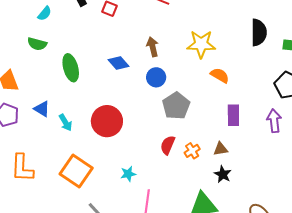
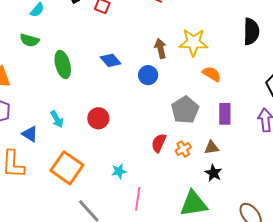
brown arrow: (153, 47) -> (160, 48), moved
gray pentagon: (176, 106) -> (185, 110), moved
blue triangle: (42, 109) -> (30, 134), moved
red circle: (107, 121) -> (98, 118), size x0.7

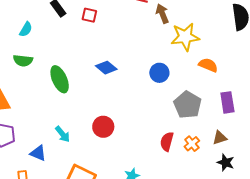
brown arrow: (160, 48) -> (162, 14), moved
blue circle: (148, 75) -> (159, 73), moved

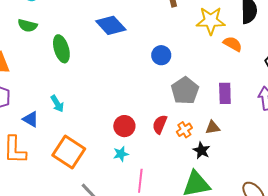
yellow star: (185, 37) -> (211, 21), moved
orange semicircle: (208, 65) -> (233, 44), moved
blue diamond: (106, 68) -> (111, 25), moved, size x1.4
red circle: (103, 127) -> (124, 126), moved
black star: (226, 163) -> (201, 150), moved

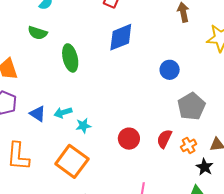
blue diamond: (111, 25) -> (121, 37), turned -72
cyan arrow: (57, 104) -> (63, 113), turned 102
blue triangle: (31, 119) -> (38, 114), moved
cyan star: (121, 154) -> (83, 126), moved

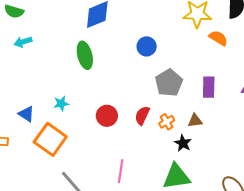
green ellipse: (70, 58) -> (85, 55), moved
cyan arrow: (63, 113) -> (23, 42), moved
blue triangle: (38, 114) -> (26, 114), moved

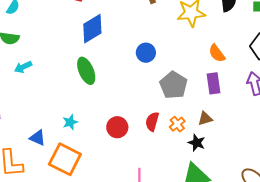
orange semicircle: (218, 38) -> (217, 53), moved, turned -150

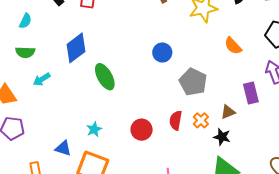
blue diamond: (92, 29) -> (76, 48), moved
purple rectangle: (213, 83) -> (251, 93), moved

